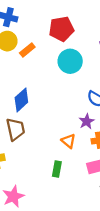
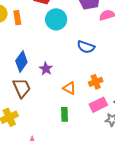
orange rectangle: (27, 50) -> (17, 18), turned -48
purple star: (87, 121) -> (46, 69), moved

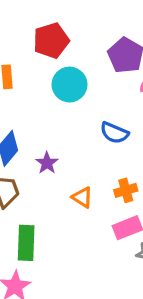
green rectangle: (65, 114) -> (26, 243), moved, size x1.5

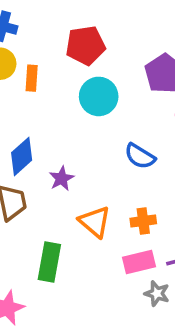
orange triangle: (82, 197) -> (95, 222), size x1.4
green rectangle: (26, 243) -> (49, 262), moved

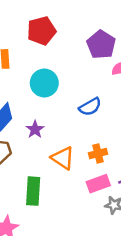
cyan circle: (99, 96) -> (44, 83), moved
blue semicircle: (140, 156) -> (90, 107), turned -55

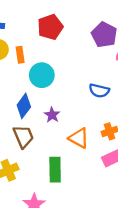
cyan circle: (44, 83) -> (42, 75), moved
blue semicircle: (90, 107) -> (99, 91), turned 48

